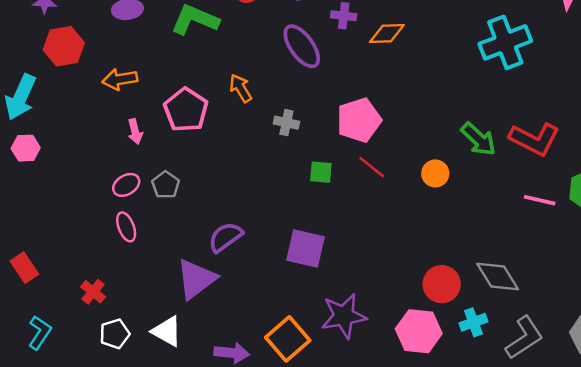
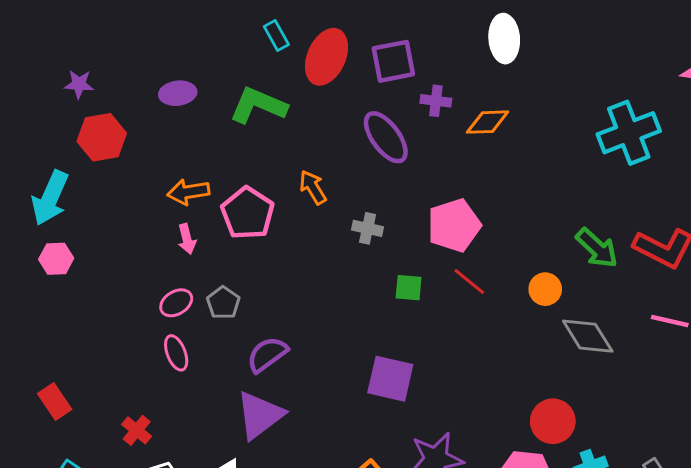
orange arrow: (120, 79) -> (188, 192), moved
purple semicircle: (225, 237) -> (267, 354), moved
gray diamond: (498, 277) -> (588, 336), moved

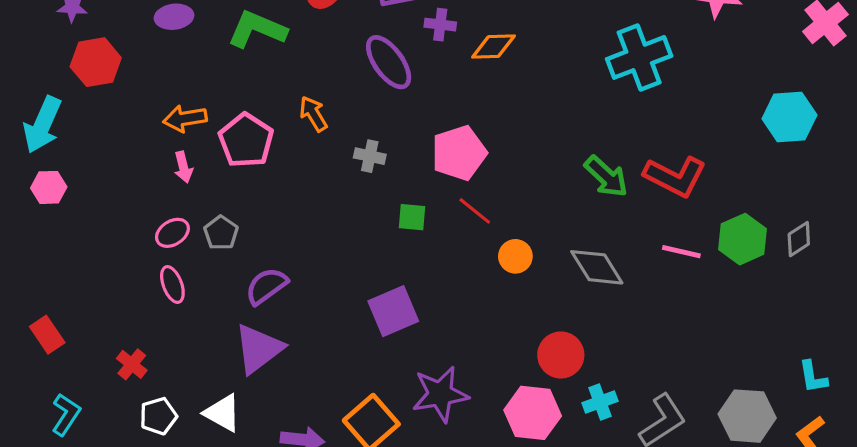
orange circle: (545, 289) -> (515, 256), moved
purple square: (390, 379) -> (393, 311), turned -36

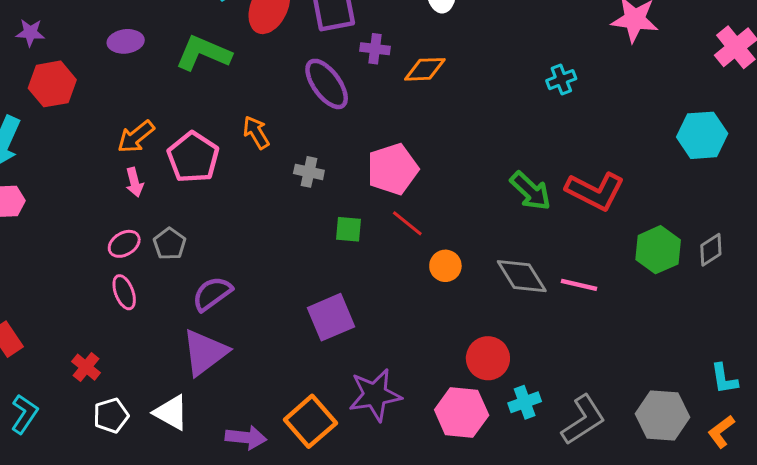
cyan cross: (639, 57) -> (561, 80), size x0.5
orange arrow: (185, 119) -> (136, 137), turned -30
pink line: (681, 252) -> (579, 285), moved

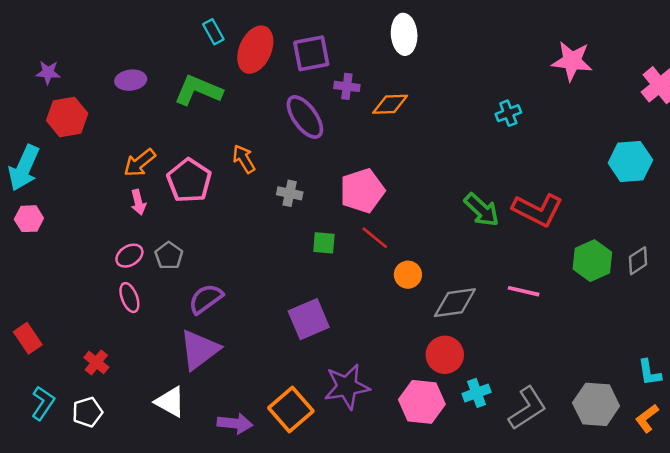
gray diamond: (522, 276) -> (455, 303), moved, turned -66
white pentagon: (111, 415) -> (87, 412), moved

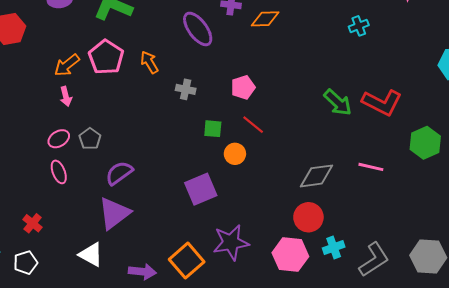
pink pentagon: (189, 181) -> (106, 57), moved
pink pentagon: (362, 191) -> (243, 87), size x0.7
orange circle: (408, 275) -> (235, 154), moved

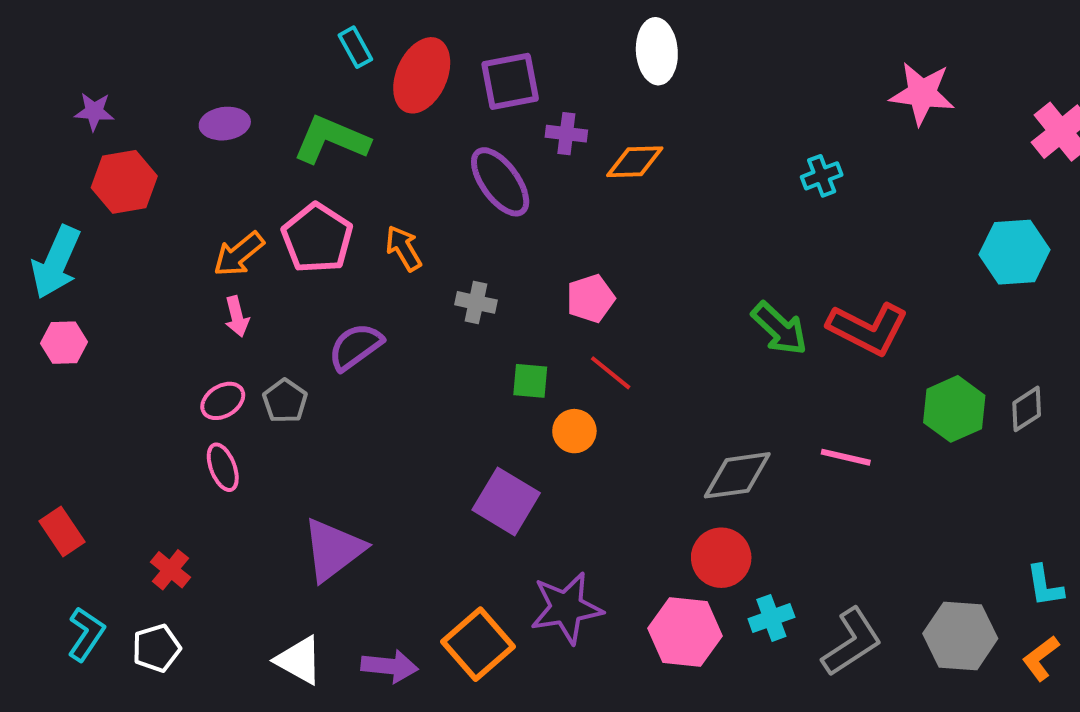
purple semicircle: (119, 173) -> (355, 347), moved
purple square: (201, 189) -> (506, 501), turned -36
white triangle: (91, 255) -> (299, 660), moved

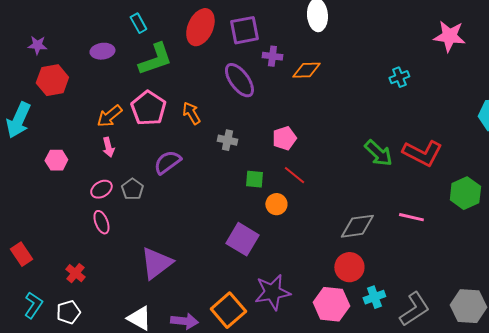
cyan rectangle: (355, 47) -> (138, 23), moved
green L-shape: (331, 140) -> (155, 59), turned 138
pink hexagon: (64, 343) -> (56, 160), moved

